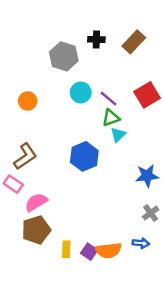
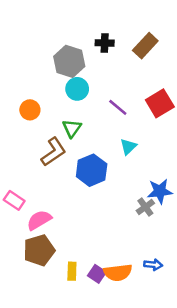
cyan circle: (81, 93) -> (77, 89), moved
green triangle: (111, 118) -> (72, 128), moved, turned -36
brown L-shape: (25, 156) -> (54, 152), moved
gray cross: (151, 213) -> (145, 207), moved

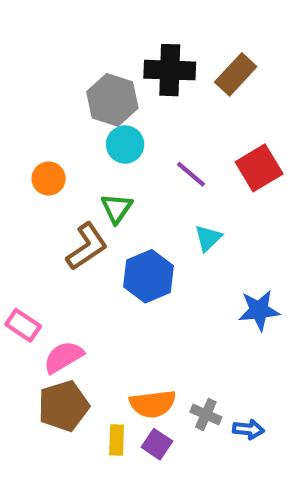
black cross: (105, 43) -> (170, 70), size x1.6
gray cross: (145, 207) -> (206, 414), moved, turned -30
orange semicircle: (118, 273) -> (153, 404), moved

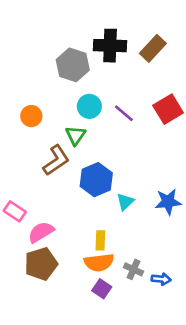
cyan circle: (125, 144) -> (89, 106), moved
cyan triangle: (208, 238) -> (125, 202), moved
yellow rectangle: (117, 440) -> (100, 240), moved

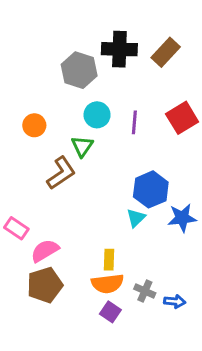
purple line: (124, 113) -> (134, 122), turned 55
blue hexagon: (96, 180) -> (151, 189), moved

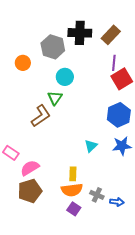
purple line: (134, 122) -> (114, 63), moved
orange circle: (34, 125) -> (23, 63), moved
blue hexagon: (151, 189) -> (119, 115), moved

